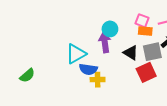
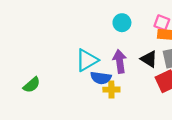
cyan circle: (110, 29) -> (122, 23), moved
purple arrow: (105, 42) -> (120, 61), moved

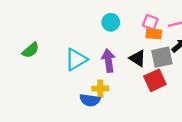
blue semicircle: (101, 78) -> (90, 100), moved
green semicircle: (32, 85) -> (31, 50), moved

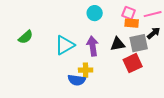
black triangle: (137, 58) -> (118, 44), turned -42

